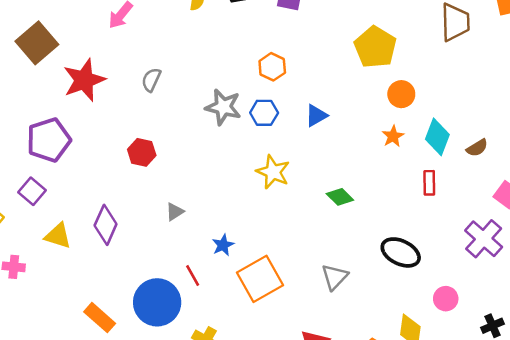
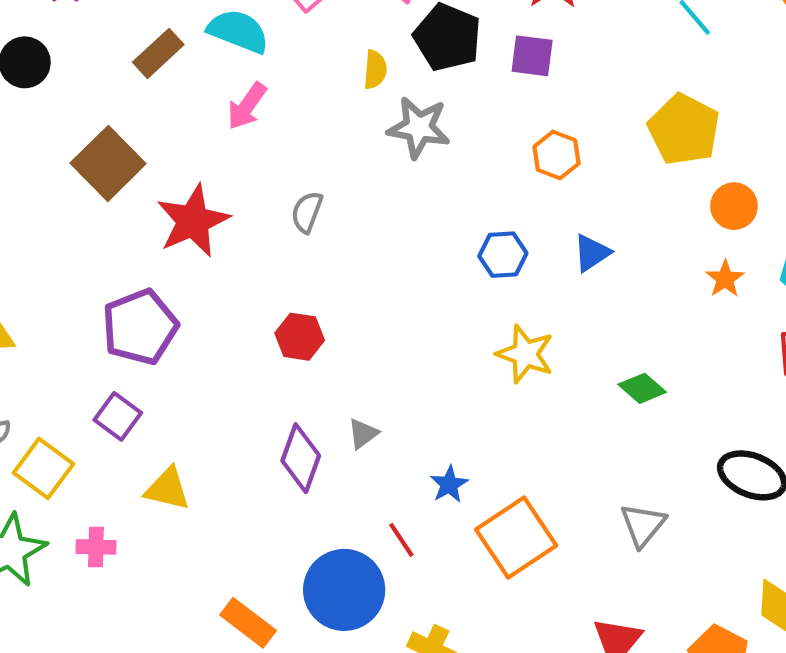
orange hexagon: (272, 67) -> (557, 155), moved
gray star: (223, 107) -> (419, 127), moved
purple diamond: (106, 225) -> (301, 458), moved

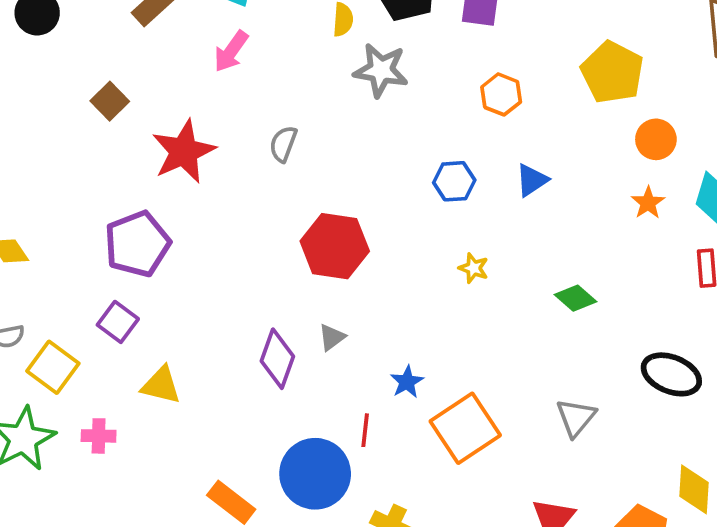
brown square: (108, 163) -> (110, 101), size x0.6
red hexagon: (300, 337) -> (335, 246), moved, size x1.6
yellow star: (525, 354) -> (474, 268), size x0.6
red line: (401, 540) -> (365, 430), turned 40

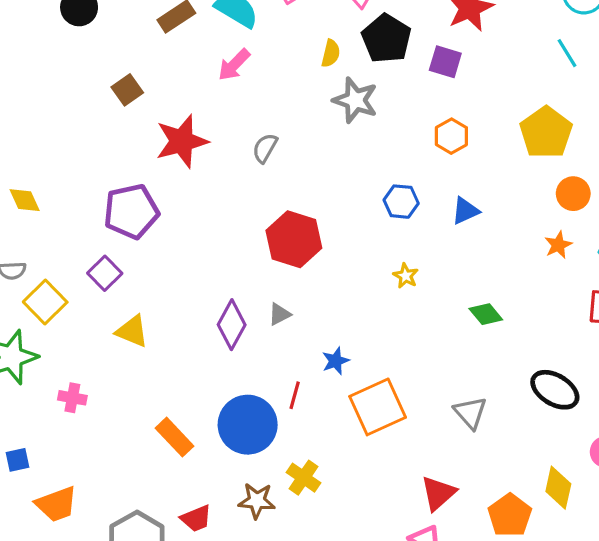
gray triangle: (576, 418) -> (470, 413), turned -30
pink cross: (99, 436) -> (72, 398), moved

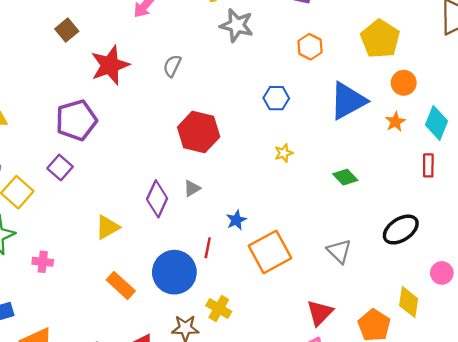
blue triangle: (465, 211) -> (348, 101), moved, size x1.8
yellow star: (406, 276) -> (284, 153), turned 30
yellow triangle: (132, 331) -> (107, 227), moved, turned -48
black ellipse: (555, 390) -> (401, 230), turned -60

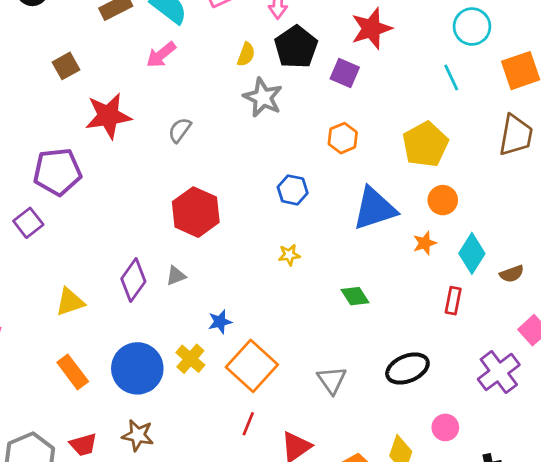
red line: (208, 248) -> (248, 424), moved
orange square: (270, 252) -> (252, 366), turned -30
yellow cross: (219, 308) -> (190, 359), moved

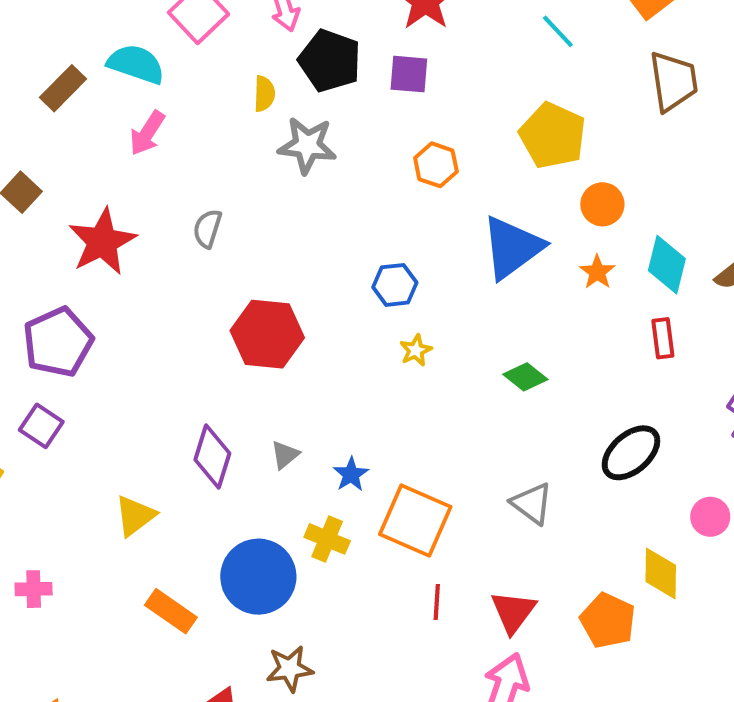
blue hexagon: (293, 190) -> (395, 285), moved
gray triangle: (176, 276) -> (285, 455), moved

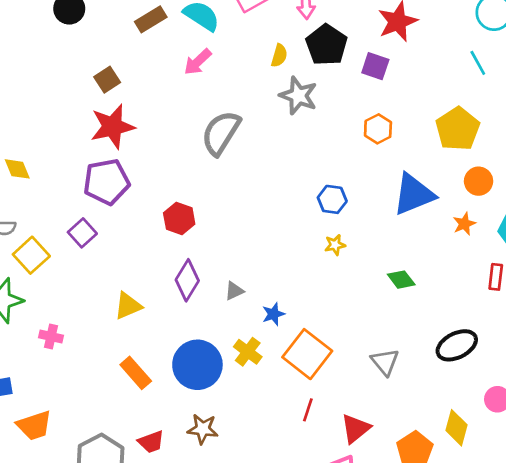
gray semicircle: (207, 229) -> (221, 133), size x1.8
red star: (102, 242) -> (112, 127), moved
red hexagon: (267, 334) -> (179, 218), moved, size x0.7

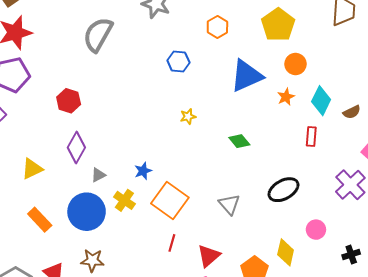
blue hexagon: (332, 199) -> (178, 62), moved
gray triangle: (234, 291) -> (98, 175), moved

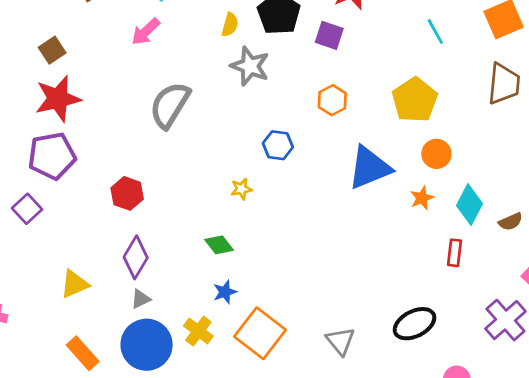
yellow star: (188, 116) -> (241, 189), moved
green diamond: (239, 141) -> (219, 245), moved
gray triangle: (98, 175) -> (141, 299), moved

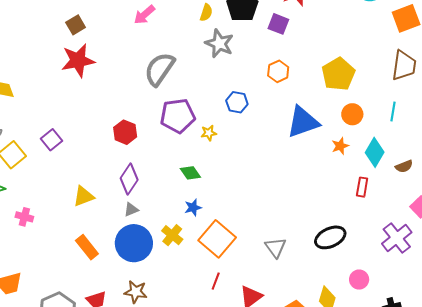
cyan line: (435, 32) -> (393, 111), moved, turned 36
purple pentagon: (52, 156) -> (178, 116), moved

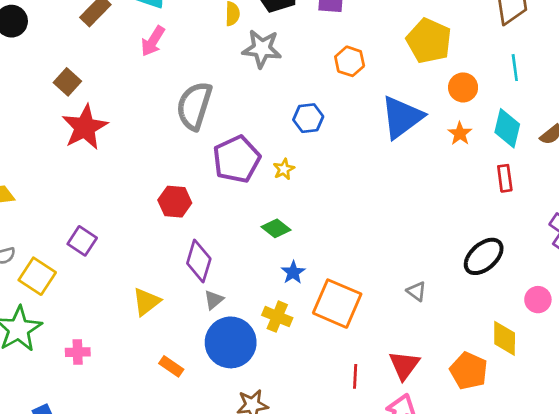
orange rectangle: (87, 247) -> (171, 366), size x0.7
gray triangle: (276, 247) -> (416, 291), size x0.7
red line: (216, 281) -> (355, 376), moved

